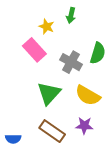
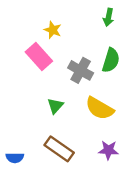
green arrow: (71, 15) -> (108, 17), moved
green triangle: (49, 93) -> (55, 106), size x0.6
purple star: (84, 126) -> (108, 150), moved

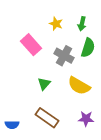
green arrow: (108, 17) -> (82, 24), moved
yellow star: (53, 30) -> (56, 24), moved

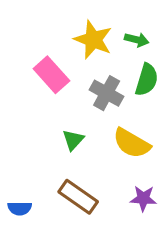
yellow star: (56, 24) -> (93, 40), size x1.6
green arrow: (82, 24) -> (137, 40), turned -88

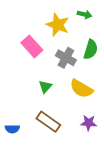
green arrow: (137, 40) -> (84, 14), moved

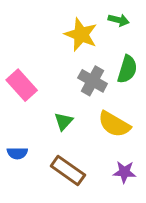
pink rectangle: (32, 46) -> (22, 85), moved
blue semicircle: (12, 129) -> (17, 153), moved

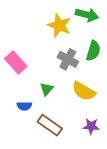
green arrow: (119, 20) -> (87, 15), size x1.5
blue semicircle: (17, 153) -> (24, 106), moved

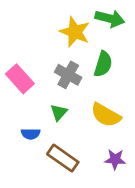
green semicircle: (93, 51) -> (103, 64), moved
gray cross: (68, 59) -> (68, 75), moved

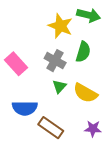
green triangle: (59, 112) -> (59, 87), moved
blue semicircle: (31, 134) -> (25, 108), size x1.6

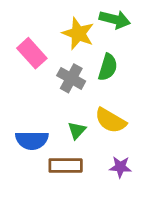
pink rectangle: (16, 64) -> (32, 53), moved
green triangle: (59, 87) -> (77, 130), moved
brown rectangle: (51, 128) -> (66, 166), turned -35

